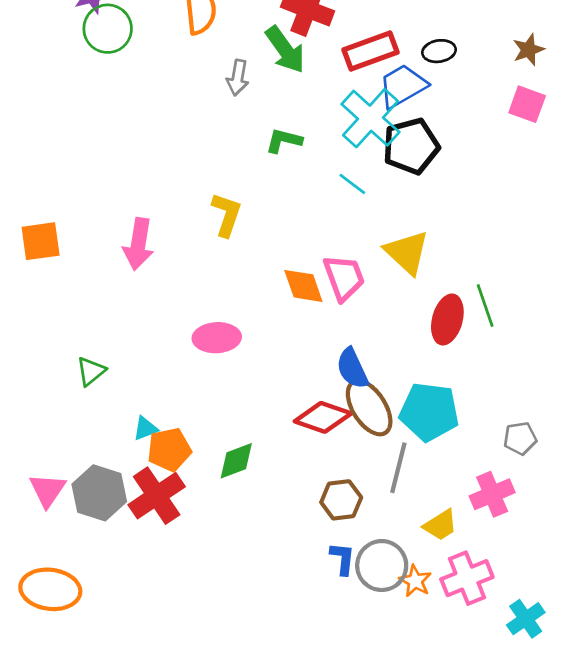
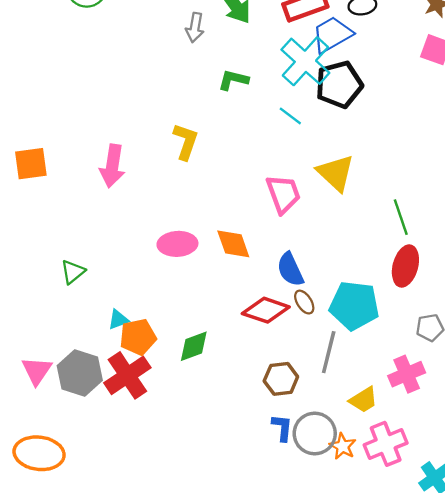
orange diamond: (303, 286) -> (233, 244), moved
red ellipse: (447, 319) -> (405, 266), moved
brown ellipse: (369, 408) -> (304, 302), size x0.5

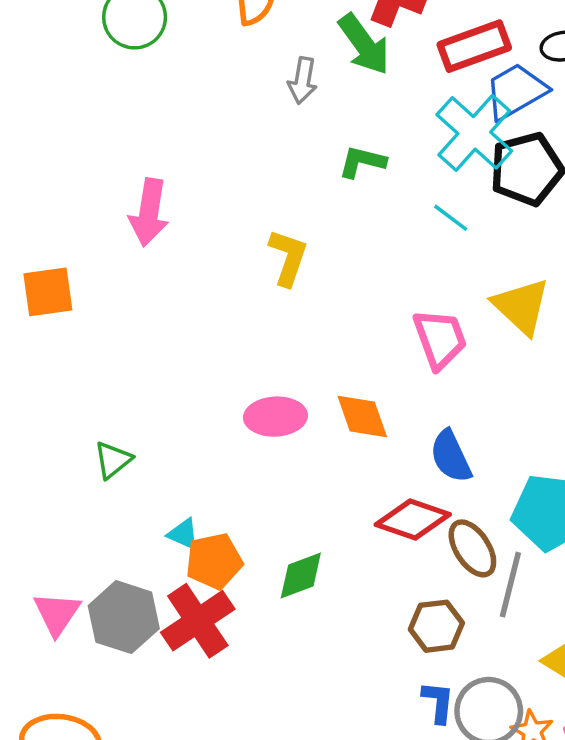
pink arrow: (112, 166) -> (149, 212), moved
brown ellipse: (304, 302) -> (472, 548), moved, size x1.5
cyan triangle: (118, 320) -> (183, 534), turned 45

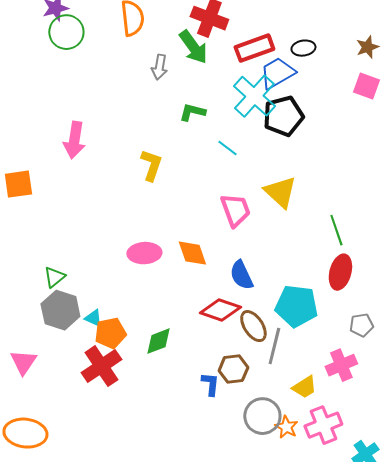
cyan line: (451, 218) -> (227, 148), moved
gray hexagon: (124, 617) -> (60, 310), moved
blue L-shape: (438, 702) -> (210, 384), moved

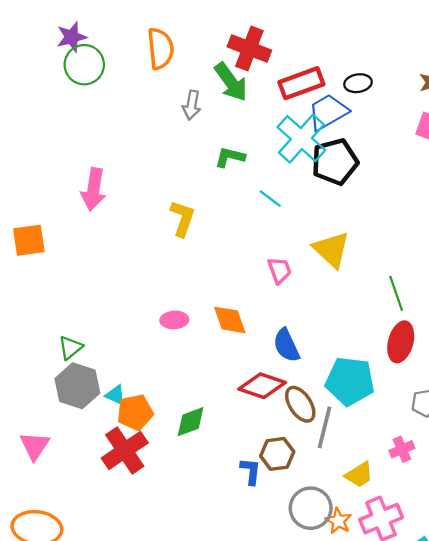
pink trapezoid: (235, 210) -> (279, 270), size x0.7
pink ellipse: (144, 253) -> (174, 320), size x0.7
pink cross: (341, 365) -> (402, 449), size x0.7

